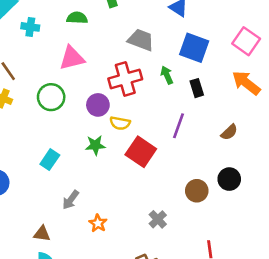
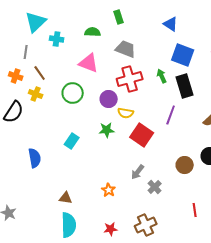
gray trapezoid: (141, 40) -> (126, 49), moved
pink triangle: (72, 58) -> (89, 63), turned 35
black rectangle: (197, 88) -> (185, 86), size x1.6
gray arrow: (71, 200) -> (138, 172), moved

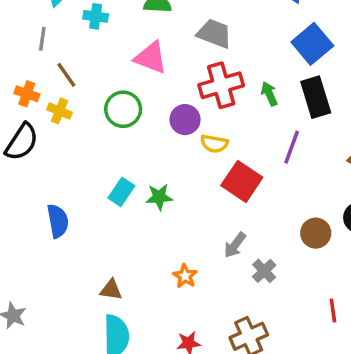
blue square: (183, 55) -> (312, 44), turned 30
orange cross: (16, 76) -> (27, 94), moved
green arrow: (162, 76) -> (269, 94), moved
green star: (107, 130) -> (159, 197), moved

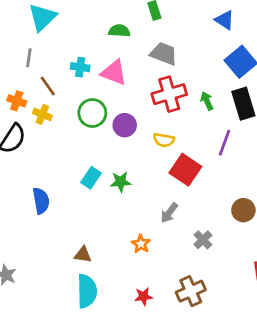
cyan cross: (96, 16) -> (80, 67), moved
purple circle: (185, 120) -> (125, 125), moved
gray arrow: (235, 245) -> (169, 213), moved

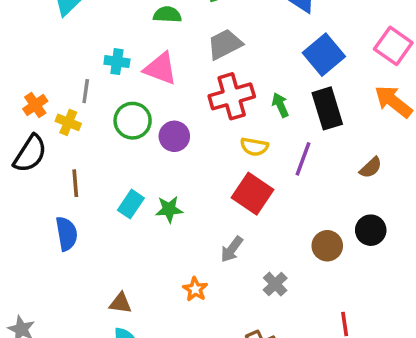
gray trapezoid: (164, 54) -> (225, 44), turned -48
gray line: (29, 58) -> (86, 91), moved
brown line: (48, 86) -> (75, 183), moved, turned 30
orange cross: (17, 101) -> (35, 105), turned 36
yellow semicircle: (164, 140) -> (254, 147), moved

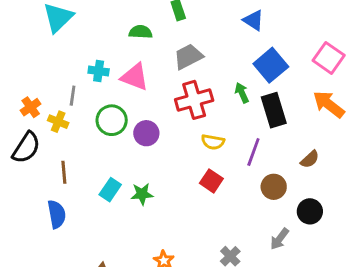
green arrow: (280, 105) -> (242, 93), moved
red square: (253, 194) -> (211, 181), size x0.7
brown circle: (327, 246) -> (274, 187), moved
gray arrow: (232, 249) -> (279, 239), moved

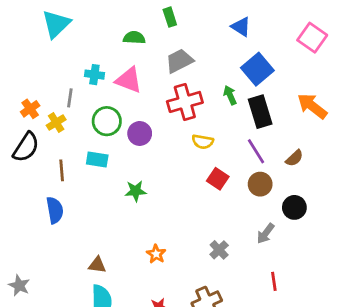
pink square: (329, 58) -> (312, 38), moved
yellow cross: (58, 122) -> (56, 123), turned 36
purple line: (253, 152) -> (256, 151), moved, turned -52
red square: (211, 181) -> (218, 179), moved
cyan rectangle: (110, 190) -> (97, 159), moved, turned 65

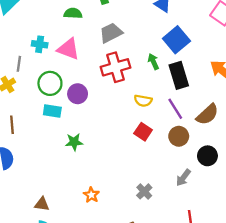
yellow semicircle: (203, 142) -> (143, 101), moved
brown semicircle: (294, 158) -> (207, 114), size x1.5
cyan rectangle: (97, 159) -> (52, 111), moved

